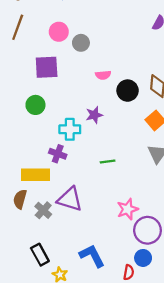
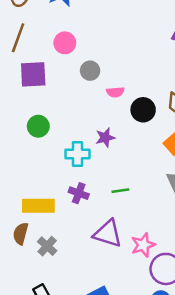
gray circle: (81, 43) -> (90, 71), moved
purple square: (47, 67) -> (33, 74), moved
purple cross: (58, 154) -> (79, 193), moved
purple triangle: (70, 199) -> (108, 234), moved

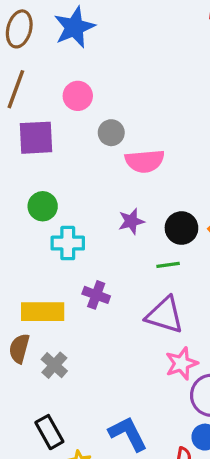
pink semicircle: (115, 92) -> (145, 161), size x1.6
black circle: (143, 110) -> (181, 228), moved
cyan cross: (77, 154) -> (68, 243), moved
green line: (120, 191) -> (168, 265), moved
purple triangle: (108, 234) -> (165, 315), moved

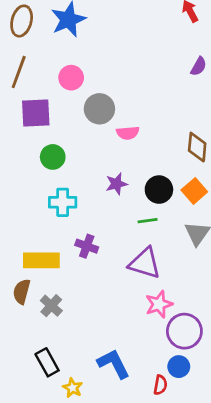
gray circle: (111, 133) -> (99, 109), size x1.4
pink semicircle: (145, 161) -> (128, 133), size x0.7
green circle: (43, 206) -> (53, 157), moved

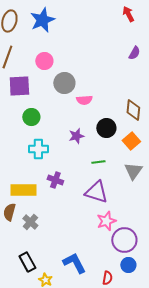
black circle: (159, 190) -> (106, 128), moved
blue circle: (179, 367) -> (128, 265), moved

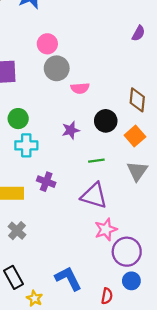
pink circle: (44, 61) -> (47, 44), moved
green circle: (31, 117) -> (18, 119), moved

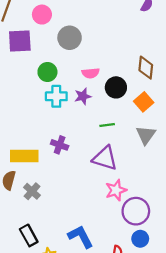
pink circle: (47, 44) -> (42, 15), moved
pink semicircle: (80, 88) -> (91, 73), moved
green circle: (18, 119) -> (47, 72), moved
cyan cross: (26, 145) -> (56, 96), moved

